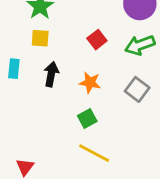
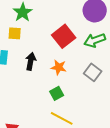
yellow square: (40, 38) -> (15, 33), moved
red square: (97, 40) -> (64, 36), size x1.6

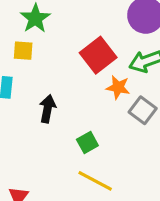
black arrow: (31, 61) -> (48, 109), moved
orange star: (59, 67) -> (118, 87), moved

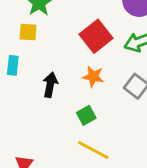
orange star: (118, 87) -> (93, 76), moved

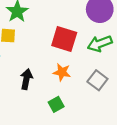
red square: (96, 36) -> (64, 39), turned -35

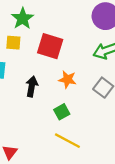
red square: (64, 39) -> (50, 46), moved

